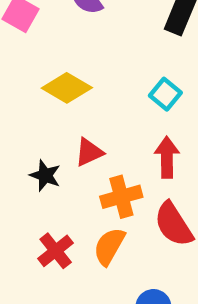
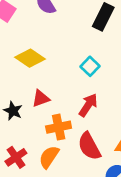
red arrow: (167, 157) -> (88, 105), turned 30

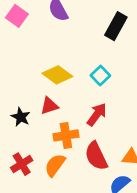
yellow diamond: (30, 58) -> (57, 75), moved

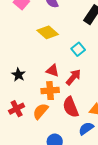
yellow diamond: (57, 75) -> (48, 32), moved
red triangle: (49, 106) -> (53, 71), moved, turned 32

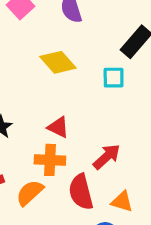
cyan square: (78, 49) -> (114, 78), moved, turned 32
red arrow: (73, 77) -> (107, 157), moved

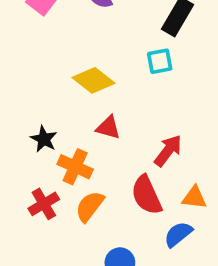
yellow diamond: (58, 62) -> (94, 80), moved
orange cross: (50, 160) -> (75, 167), moved, turned 32

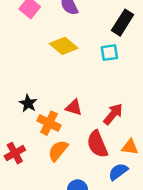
yellow diamond: (94, 80) -> (64, 46), moved
red triangle: (108, 128) -> (74, 107), moved
red cross: (44, 204) -> (15, 153), moved

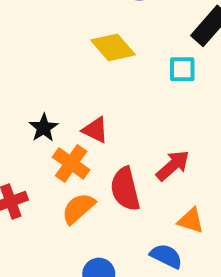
red triangle: (74, 107) -> (95, 130), moved
red semicircle: (97, 144) -> (125, 189), moved
blue semicircle: (118, 172) -> (166, 256), turned 54

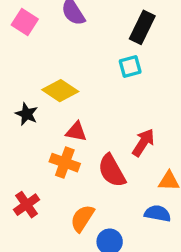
yellow diamond: (113, 47) -> (60, 91), moved
black star: (44, 128) -> (27, 114), moved
orange semicircle: (78, 208) -> (82, 218), moved

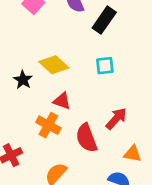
black rectangle: (142, 27) -> (104, 20), moved
cyan square: (130, 67) -> (105, 66), moved

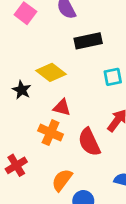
black rectangle: (104, 20) -> (88, 41), moved, turned 48
cyan square: (105, 66) -> (113, 77), moved

